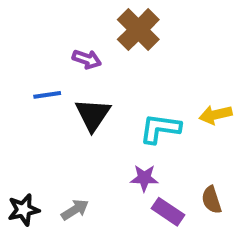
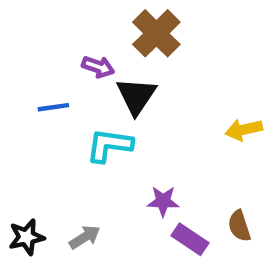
black triangle: (93, 115) -> (136, 96), moved
cyan L-shape: (160, 129) -> (109, 145), moved

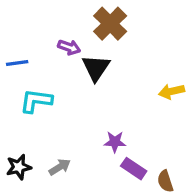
blue line: (53, 107) -> (17, 63), moved
cyan L-shape: (109, 145) -> (36, 101), moved
brown semicircle: (239, 226) -> (165, 181), moved

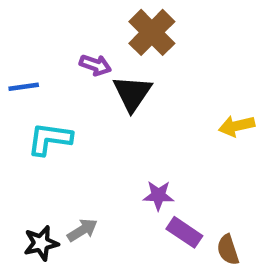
black star: (19, 167) -> (41, 243), moved

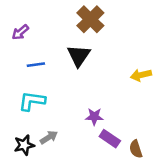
purple arrow: (95, 65) -> (20, 32), moved, turned 120
blue line: (24, 87) -> (36, 65), moved
cyan L-shape: (50, 139) -> (32, 101), moved

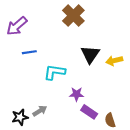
purple arrow: (20, 32) -> (17, 26), size x1.5
black triangle: (79, 56) -> (90, 54), moved
cyan L-shape: (32, 101) -> (55, 72), moved

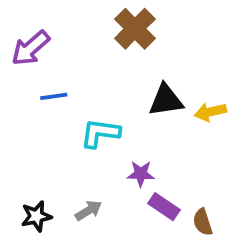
black triangle: (90, 54) -> (166, 100), turned 48
gray arrow: (40, 111) -> (89, 210), moved

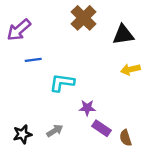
black triangle: (166, 100) -> (123, 35), moved

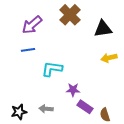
purple arrow: (19, 30) -> (32, 25), moved
gray arrow: (55, 131) -> (46, 109), turned -144

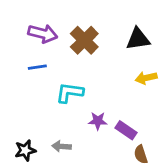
brown cross: (70, 15) -> (84, 40), moved
purple arrow: (32, 25) -> (43, 34), turned -125
purple rectangle: (85, 107) -> (126, 130), moved

